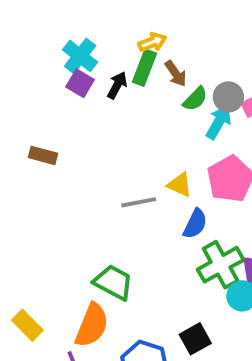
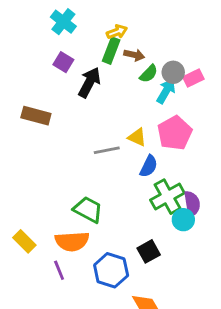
cyan cross: (80, 56) -> (63, 22), moved
brown arrow: (176, 74) -> (134, 55), turned -42
black arrow: (117, 85) -> (89, 82), moved, size x1.5
brown rectangle: (43, 155) -> (36, 116), size x1.4
orange semicircle: (92, 325) -> (72, 241), turned 64

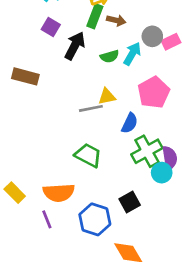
green semicircle: (149, 74) -> (110, 56), moved, turned 30
cyan arrow: (166, 91) -> (132, 54), moved
yellow triangle: (137, 137) -> (107, 96), moved, turned -36
green trapezoid: (88, 210) -> (88, 155), moved

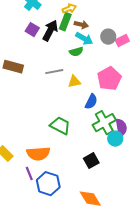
black arrow: (75, 46) -> (50, 31), moved
cyan arrow: (132, 54) -> (84, 39), moved, turned 90
gray line: (91, 108) -> (54, 72), moved
blue hexagon: (95, 219) -> (48, 184), moved

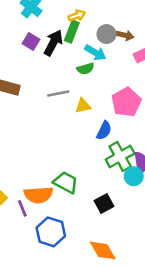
brown arrow: (81, 25) -> (125, 35), moved
gray circle: (108, 37) -> (106, 34), moved
green trapezoid: (60, 126) -> (66, 182), moved
purple line: (29, 174) -> (22, 208), moved

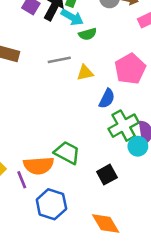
cyan arrow: (95, 53) -> (72, 17), moved

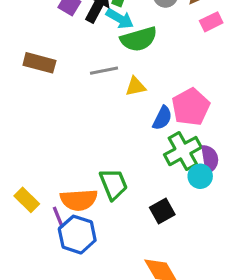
green semicircle: (88, 34) -> (139, 39), size x1.6
pink pentagon: (130, 69) -> (191, 107), moved
green trapezoid: (67, 153) -> (113, 184), turned 40
blue hexagon: (51, 204) -> (77, 235), moved

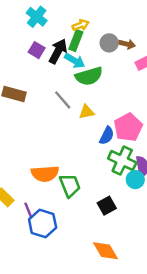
gray line: (104, 71) -> (63, 100), turned 60
green cross: (183, 151) -> (122, 161), turned -36
orange semicircle: (79, 200) -> (45, 174), moved

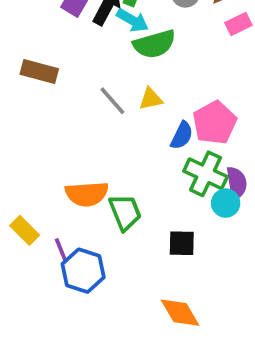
gray line: (63, 100) -> (112, 101), moved
black square: (107, 206) -> (182, 243), turned 30

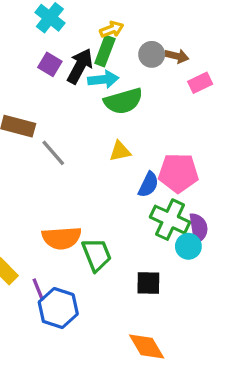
cyan arrow: (132, 20) -> (103, 79), turned -36
gray line: (112, 101) -> (53, 153), moved
pink pentagon: (215, 123) -> (178, 173), turned 30

